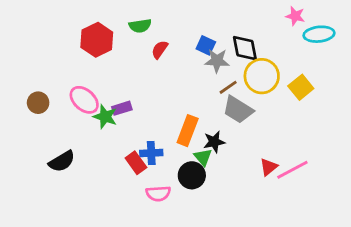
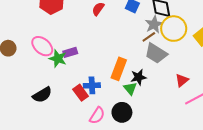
gray star: (217, 61) -> (154, 24), moved, turned -30
black semicircle: (62, 161) -> (42, 95), moved
red triangle: (269, 167) -> (182, 80), moved
black circle: (192, 175) -> (122, 112), moved
pink semicircle: (158, 193) -> (97, 115), turned -54

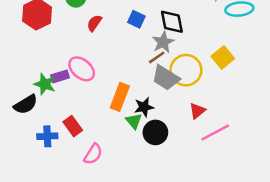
yellow circle: (174, 29) -> (186, 70), moved
pink ellipse: (42, 46) -> (82, 69), moved
blue cross: (92, 85) -> (47, 136), moved
black semicircle: (42, 95) -> (26, 104), moved
black circle: (122, 112) -> (155, 132), moved

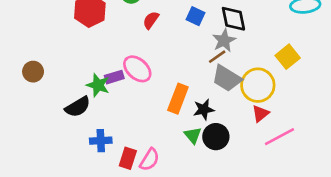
yellow circle: (186, 70) -> (258, 85), moved
green triangle: (134, 121) -> (193, 135), moved
red rectangle: (73, 126) -> (128, 158), moved, turned 54

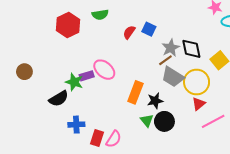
black diamond: (233, 19) -> (191, 49), moved
red semicircle: (151, 20) -> (129, 32), moved

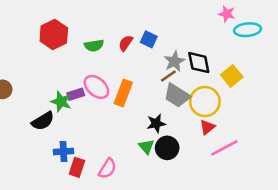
green semicircle: (100, 15) -> (94, 46), moved
orange rectangle: (135, 92) -> (123, 93), moved
red rectangle: (97, 138) -> (77, 167), moved

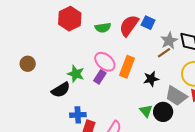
red semicircle: (126, 43) -> (129, 26), size x1.6
purple rectangle: (76, 94) -> (100, 77), moved, turned -40
gray trapezoid: (177, 95) -> (176, 96), moved
black star: (156, 123) -> (151, 79), moved

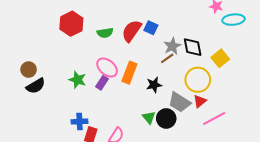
black semicircle: (61, 90) -> (36, 86), moved

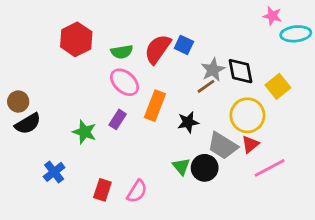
pink ellipse: (107, 68) -> (125, 82), moved
green star: (77, 80) -> (84, 132), moved
blue cross: (80, 122) -> (54, 172), moved, turned -35

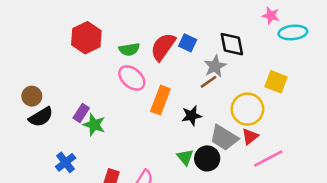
black diamond: (241, 71) -> (232, 44), moved
yellow square: (278, 86) -> (276, 82), turned -30
purple rectangle: (118, 119) -> (81, 113), moved

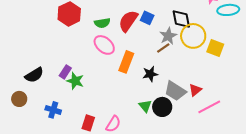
brown circle: (32, 96) -> (19, 99), moved
yellow circle: (247, 109) -> (193, 36), moved
blue cross: (66, 162) -> (53, 110), turned -35

